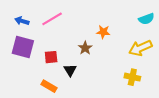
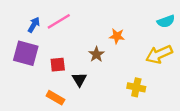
blue arrow: (22, 21) -> (34, 25), moved, turned 104
yellow cross: (132, 77) -> (136, 87), moved

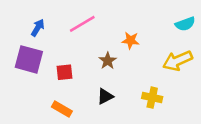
pink line: (59, 21) -> (82, 24), moved
black triangle: (79, 79) -> (105, 96), moved, turned 35

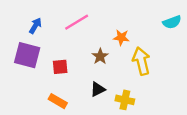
yellow arrow: (178, 61) -> (141, 61), moved, turned 100
yellow cross: (152, 98) -> (125, 100), moved

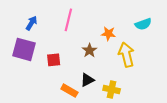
pink line: (77, 22) -> (68, 20), turned -45
cyan semicircle: (172, 22) -> (143, 24), moved
orange rectangle: (58, 101) -> (69, 91), moved

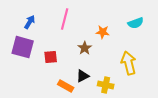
yellow arrow: (126, 55) -> (129, 63), moved

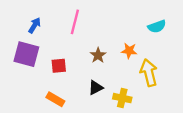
orange star: (103, 32) -> (129, 51), moved
orange rectangle: (66, 86) -> (55, 99), moved

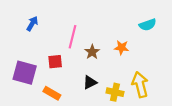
pink line: (75, 22) -> (73, 37), moved
purple square: (26, 54) -> (25, 73), moved
yellow arrow: (149, 73) -> (140, 85), moved

